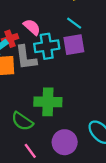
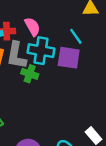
green cross: (48, 102) -> (30, 74), moved, size x0.6

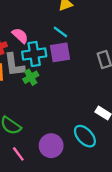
green cross: (30, 74) -> (31, 77), turned -32

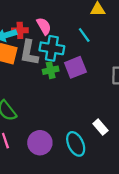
purple square: (60, 52) -> (75, 67), moved, turned -30
green cross: (31, 77) -> (51, 70), moved

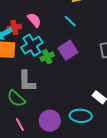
cyan cross: (52, 48) -> (32, 45), moved, turned -30
gray L-shape: (29, 53) -> (27, 81), moved
cyan ellipse: (76, 144) -> (81, 116), turned -50

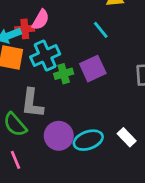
pink semicircle: (34, 20) -> (41, 20), moved, turned 63
cyan ellipse: (81, 116) -> (88, 140), moved, turned -30
purple circle: (50, 121) -> (59, 136), moved

